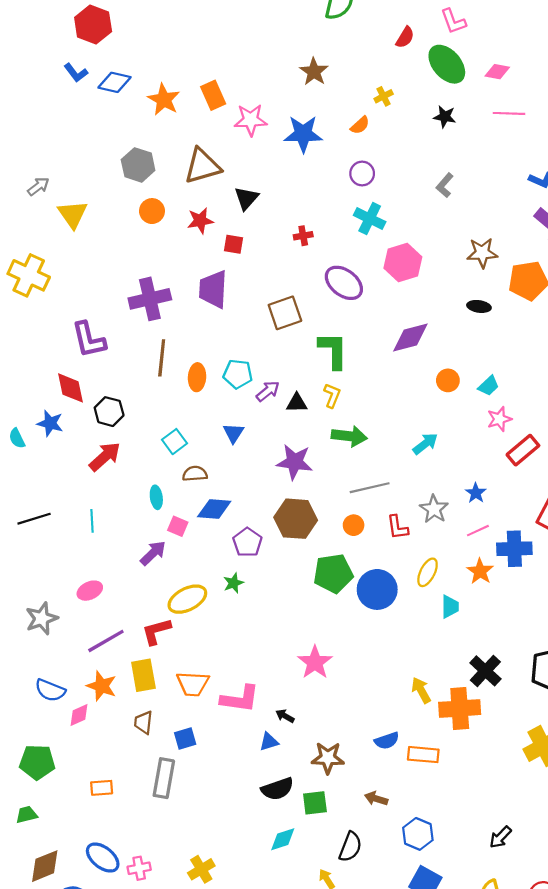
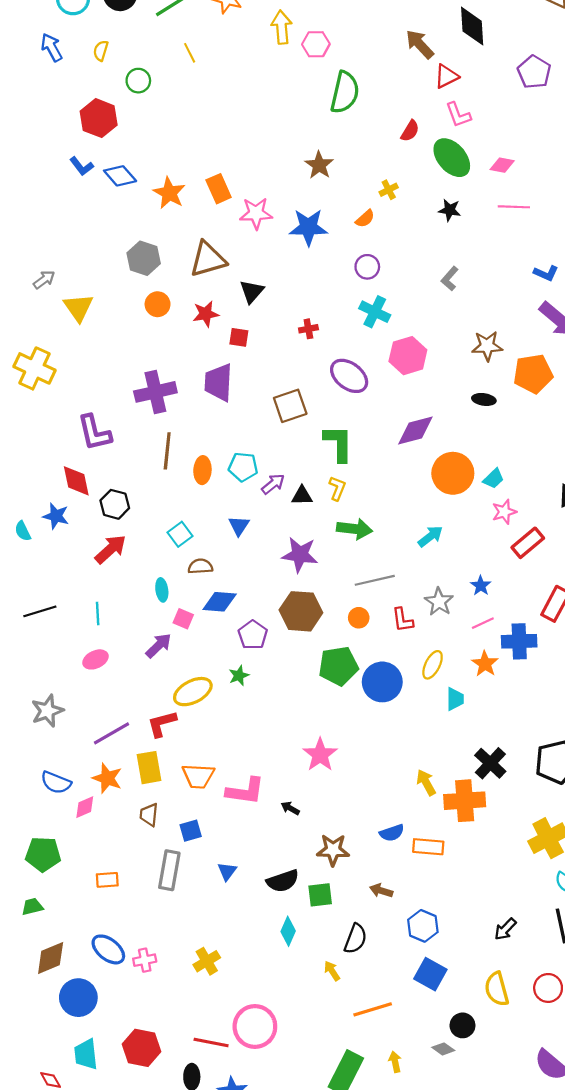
blue diamond: (114, 82) -> (120, 176), turned 36
orange circle: (448, 380) -> (453, 473), size x1.8
pink ellipse: (90, 591) -> (95, 659), moved
blue triangle: (269, 742) -> (227, 871), moved, turned -36
cyan diamond: (283, 839) -> (288, 931), turned -48

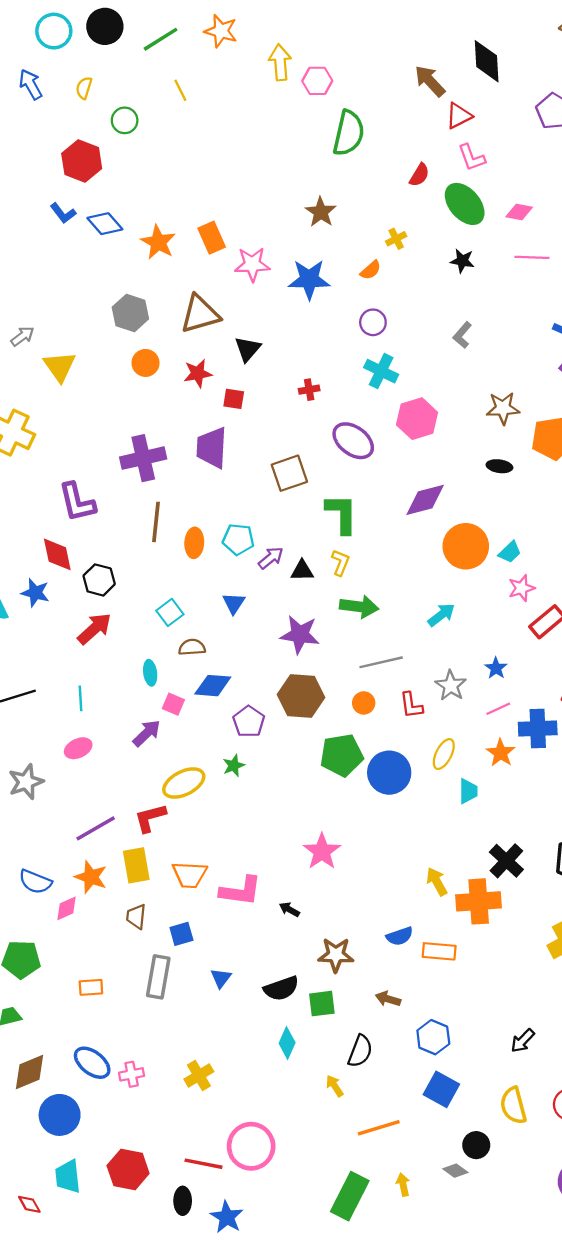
gray star: (47, 711) -> (26, 782), moved

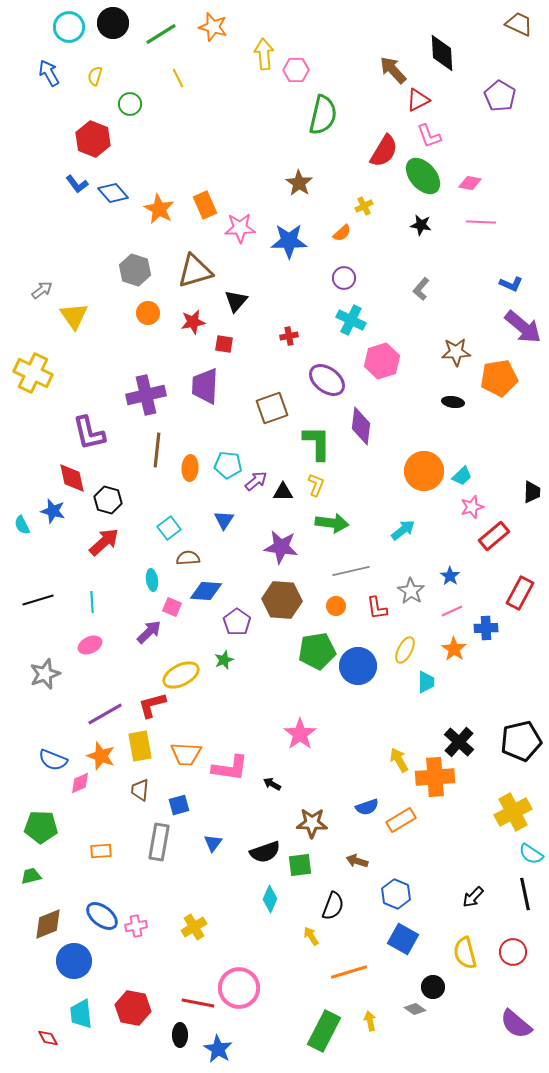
red semicircle: (419, 175) -> (384, 151), size x1.6
purple diamond: (425, 500) -> (361, 426), moved, turned -69
blue cross: (538, 728) -> (486, 628), size x0.7
orange rectangle: (439, 951) -> (401, 820), turned -36

